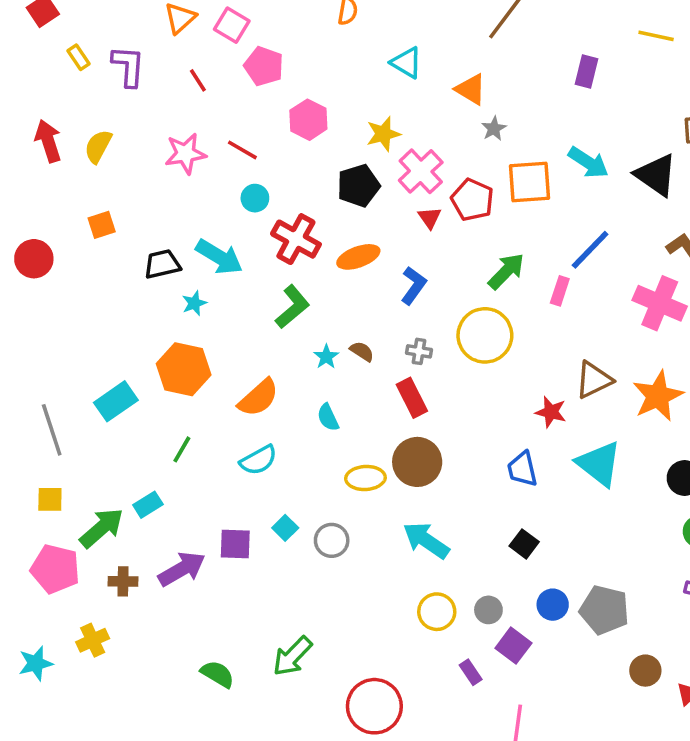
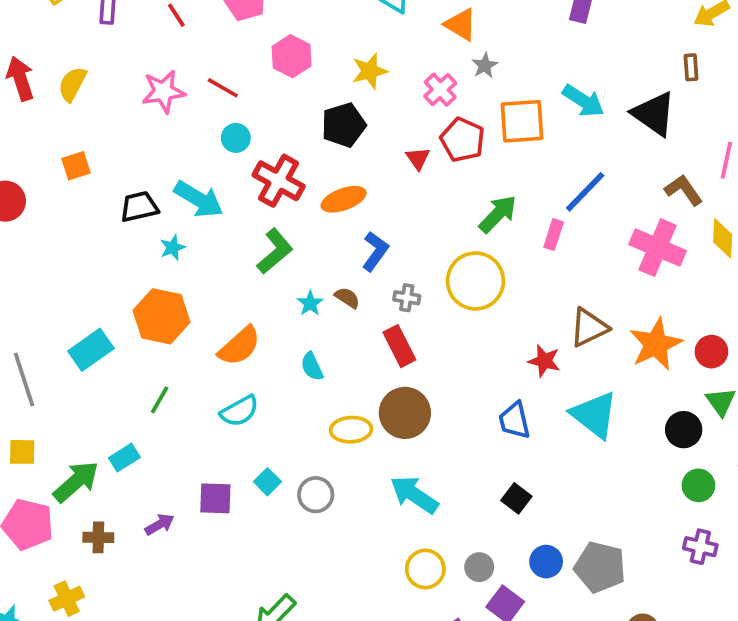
pink cross: (421, 171) -> (440, 90), moved, size x0.7
blue L-shape: (414, 285) -> (375, 251), moved
purple arrow: (182, 569) -> (160, 524), size x0.6

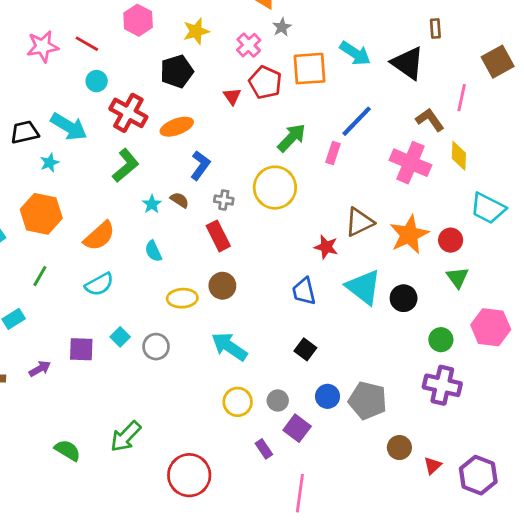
brown circle: (405, 413) -> (222, 286), size x0.7
black circle: (684, 430) -> (404, 298), moved
purple cross: (700, 547) -> (442, 385), size x1.5

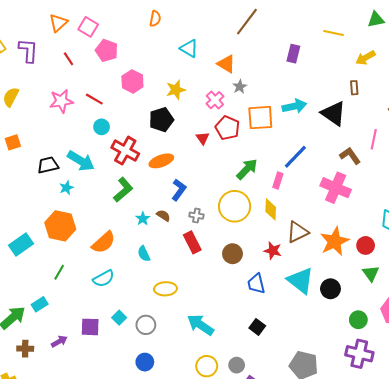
cyan arrow: (355, 53) -> (294, 106), turned -45
yellow diamond: (459, 156) -> (271, 209), moved
brown circle: (222, 286) -> (232, 254), moved
blue circle: (328, 396) -> (145, 362), moved

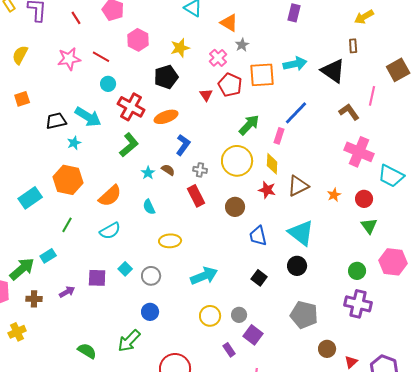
pink cross: (336, 188) -> (359, 152), moved
orange star: (335, 241) -> (334, 195), size x0.5
red star: (273, 251) -> (267, 190), moved
black circle: (330, 289) -> (297, 266), moved
cyan arrow: (201, 325) -> (204, 276), turned 124

